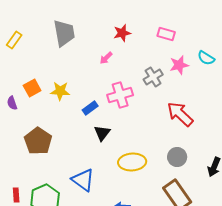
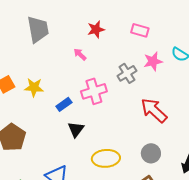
pink arrow: (106, 58) -> (80, 54), turned 88

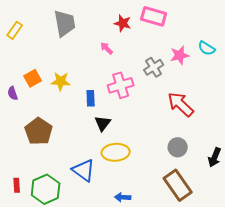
red star: (96, 29) -> (123, 23), turned 30
pink rectangle: (140, 30) -> (154, 16), moved, size x1.4
blue rectangle: (64, 104) -> (91, 98), turned -56
yellow ellipse: (106, 158) -> (116, 152), moved

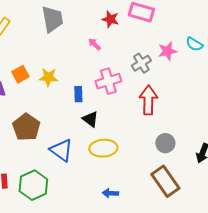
red arrow: (181, 104) -> (148, 100), moved, turned 48
black triangle: (103, 123) -> (90, 119), turned -30
blue triangle: (84, 170) -> (61, 150), moved

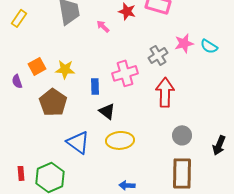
pink arrow: (94, 44) -> (103, 26), moved
cyan semicircle: (194, 44) -> (209, 46), moved
brown pentagon: (26, 127) -> (53, 102), moved
brown rectangle: (165, 181) -> (182, 173), turned 36

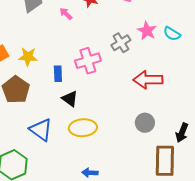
pink star: (184, 43) -> (147, 31), turned -30
red arrow: (165, 92) -> (148, 80), moved, turned -92
brown rectangle: (182, 173) -> (165, 161), moved

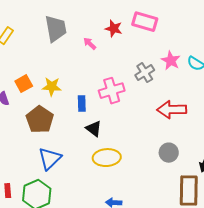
blue triangle: (41, 130) -> (50, 159), moved, turned 40

